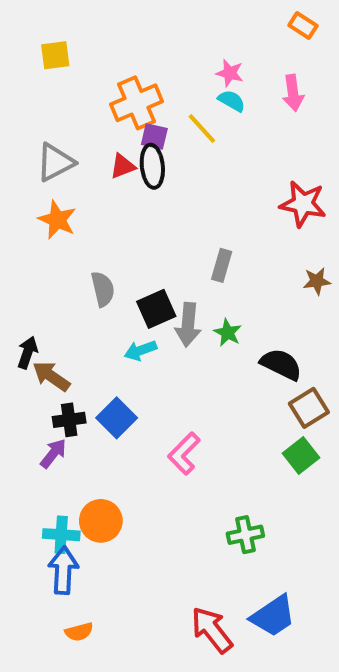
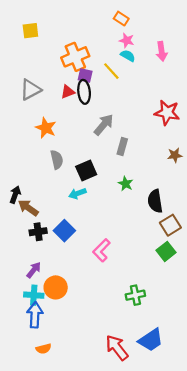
orange rectangle: (303, 26) -> (121, 19), moved
orange star: (57, 220) -> (46, 128), moved
gray arrow: (188, 325) -> (104, 125), moved, turned -145
black semicircle: (281, 364) -> (155, 201), turned -125
purple arrow: (53, 453) -> (34, 270), moved

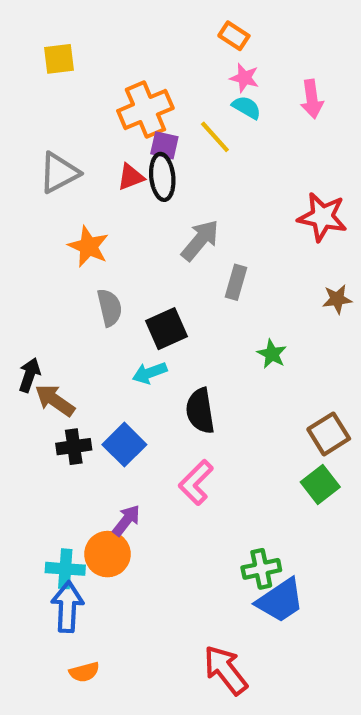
green star: (126, 184) -> (272, 354), moved
black semicircle: (155, 201) -> (200, 411), moved
purple arrow: (34, 270) -> (126, 520), moved
blue trapezoid: (151, 340) -> (280, 600), moved

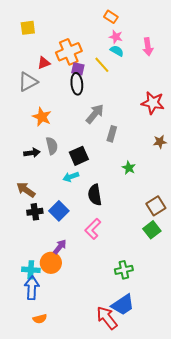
red triangle: (131, 177) -> (44, 63), moved
black arrow: (30, 375) -> (32, 153), moved, turned 63
blue trapezoid: (280, 600) -> (123, 305), moved

